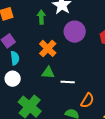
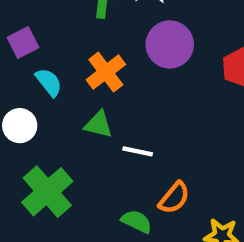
cyan semicircle: (15, 58) -> (49, 82), moved, turned -40

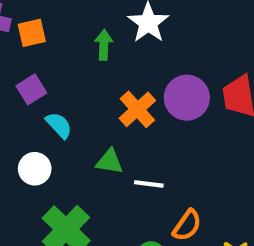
purple circle: (170, 44) -> (187, 98), moved
orange cross: (106, 72) -> (137, 109), moved

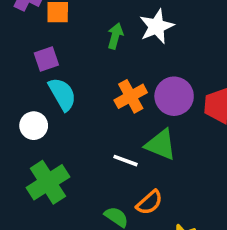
cyan semicircle: (59, 125) -> (62, 94), size x1.4
green triangle: (110, 162) -> (161, 145), moved, size x1.4

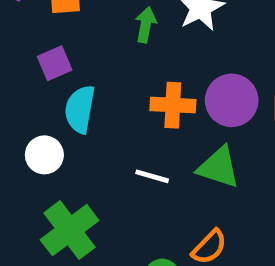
cyan semicircle: (62, 94) -> (80, 109), turned -136
orange cross: (131, 96) -> (173, 105), turned 36
white line: (126, 161) -> (152, 176), moved

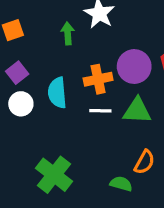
cyan semicircle: (80, 109) -> (57, 93), moved
white circle: (44, 155) -> (21, 104), moved
white line: (152, 176) -> (100, 111), moved

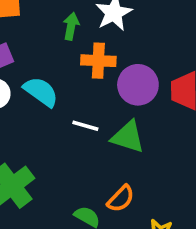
orange cross: (98, 79) -> (98, 61), moved
cyan semicircle: (57, 93) -> (41, 92), turned 116

